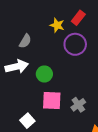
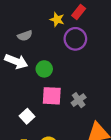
gray semicircle: (25, 41) -> (25, 36), turned 40
white arrow: (17, 67) -> (16, 61), turned 35

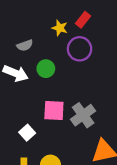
green circle: (44, 69) -> (46, 69), moved
gray cross: (79, 100) -> (83, 115), size x1.5

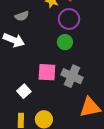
green circle: (46, 69) -> (65, 42), moved
gray cross: (83, 115) -> (72, 76), turned -30

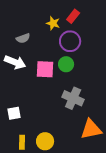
pink square: (47, 72) -> (45, 69), moved
white square: (24, 91) -> (14, 113), moved, turned 32

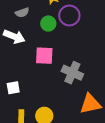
green circle: (66, 64) -> (48, 24), moved
pink square: (45, 69) -> (44, 56), moved

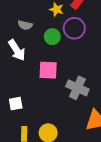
gray semicircle: (22, 12) -> (25, 25), turned 32
white arrow: (14, 37) -> (17, 50), turned 35

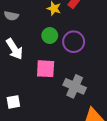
gray semicircle: (25, 25) -> (11, 16), moved
purple circle: (74, 28) -> (74, 42), moved

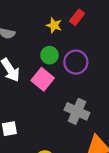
pink square: (46, 69) -> (43, 79), moved, turned 36

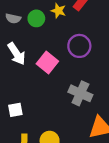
green circle: (49, 55) -> (36, 18), moved

